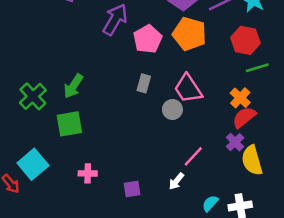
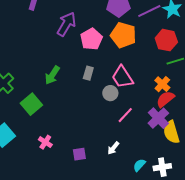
green arrow: (73, 86) -> (52, 75), moved
green square: (69, 124) -> (31, 104), turned -30
purple cross: (235, 142) -> (158, 118), size x1.5
pink line: (193, 156) -> (125, 115), moved
pink cross: (88, 173) -> (45, 142), turned 32

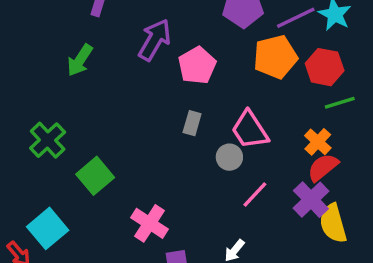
orange pentagon: (123, 35) -> (275, 57), moved, turned -30
green arrow: (52, 75) -> (80, 60), moved
pink cross: (45, 142) -> (150, 223), moved, size x1.5

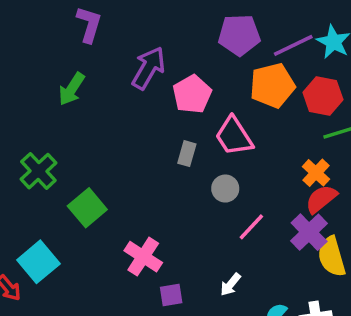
pink trapezoid: (250, 130) -> (234, 136), moved

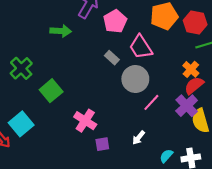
green arrow: (72, 89) -> (61, 31), moved, turned -120
gray rectangle: (187, 154) -> (112, 58), turned -64
gray circle: (225, 189) -> (135, 79), size x1.6

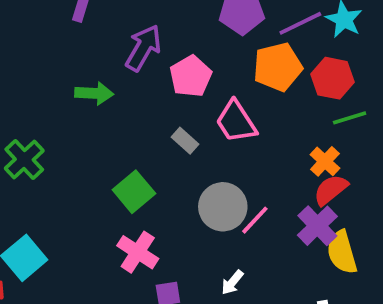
gray circle: (135, 79) -> (223, 207), moved
green square: (51, 91) -> (134, 192), moved

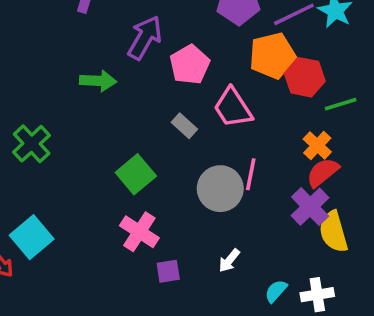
red hexagon: (333, 78) -> (305, 77), moved
pink line: (255, 220) -> (251, 174), moved, turned -32

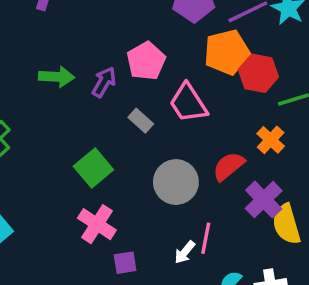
purple arrow: (145, 38) -> (104, 82), moved, size x0.7
red semicircle: (323, 172) -> (229, 166), moved
pink line: (251, 174) -> (206, 238), moved

